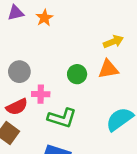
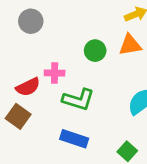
gray circle: (19, 72) -> (31, 21), moved

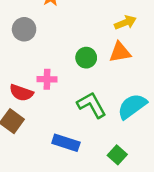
red semicircle: (28, 87) -> (21, 93), turned 45
green L-shape: (78, 100) -> (92, 105), moved, turned -136

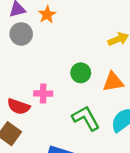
gray circle: (24, 29) -> (21, 34), moved
orange triangle: (120, 52) -> (113, 82), moved

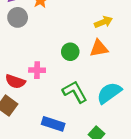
orange triangle: (113, 82) -> (99, 48), moved

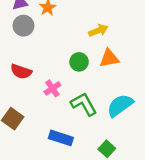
yellow arrow: (103, 22) -> (98, 30), moved
pink cross: (37, 70) -> (52, 88), moved, turned -35
red semicircle: (15, 82) -> (21, 72), moved

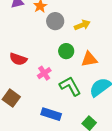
gray circle: (23, 26) -> (55, 21), moved
orange triangle: (109, 58) -> (89, 59), moved

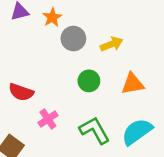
orange triangle: (89, 59) -> (133, 84), moved
pink cross: (44, 73) -> (48, 119), moved

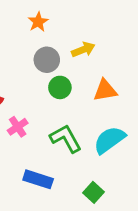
orange star: (52, 17) -> (38, 22), moved
gray circle: (73, 39) -> (47, 60), moved

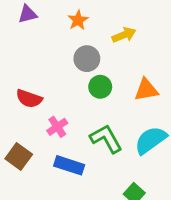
yellow arrow: (83, 50) -> (124, 35), moved
blue rectangle: (38, 179) -> (69, 165), moved

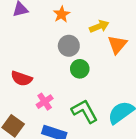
orange triangle: (146, 90) -> (117, 45), moved, turned -40

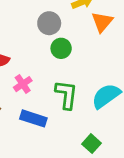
green L-shape: (85, 111) -> (66, 95), turned 36

